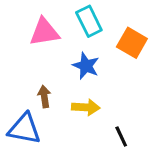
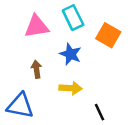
brown arrow: (44, 97) -> (37, 69), moved

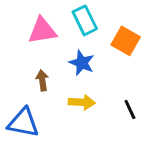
black line: (99, 112) -> (130, 110), moved

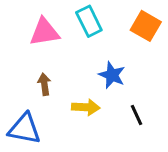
orange square: (126, 41) -> (146, 26), moved
blue star: (82, 63) -> (112, 75), moved

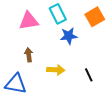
orange square: (146, 26) -> (95, 17), turned 30
blue star: (112, 75) -> (69, 36), moved, turned -30

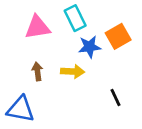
orange square: (95, 17) -> (118, 36), moved
yellow arrow: (56, 70) -> (73, 71), moved

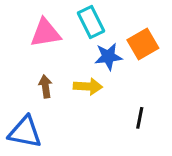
black line: (115, 97) -> (140, 118), turned 36

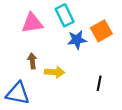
yellow arrow: (88, 86) -> (55, 72), moved

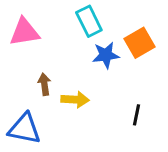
pink triangle: (32, 23) -> (24, 32), moved

